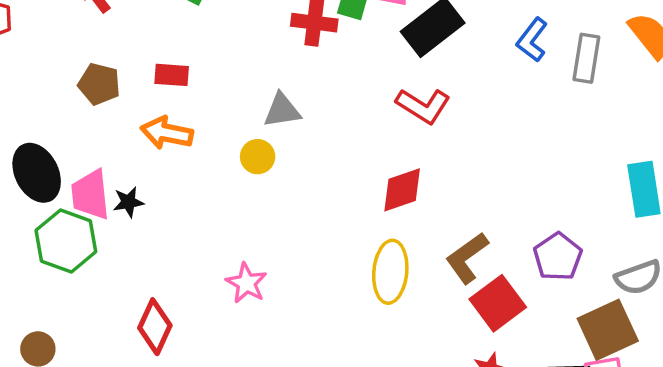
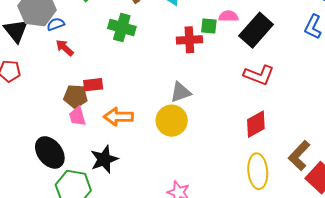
red rectangle: (172, 75) -> (93, 85), moved
yellow circle: (258, 157) -> (172, 121), size x1.6
pink trapezoid: (90, 195) -> (77, 116), moved, size x0.7
black star: (128, 202) -> (104, 159), size x1.6

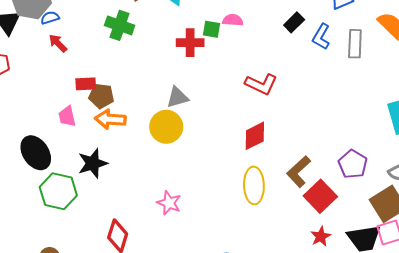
black rectangle: (256, 30) -> (294, 22), moved, size x0.6
brown pentagon: (76, 96) -> (101, 96), moved

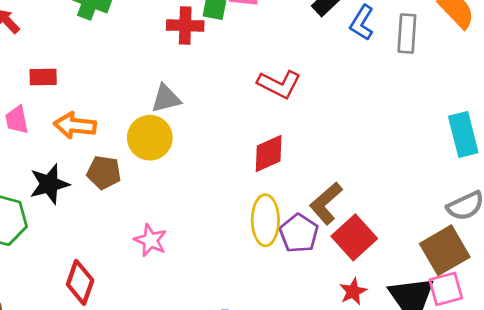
brown pentagon: (101, 96) -> (104, 172), moved
purple pentagon: (353, 164) -> (299, 233), moved

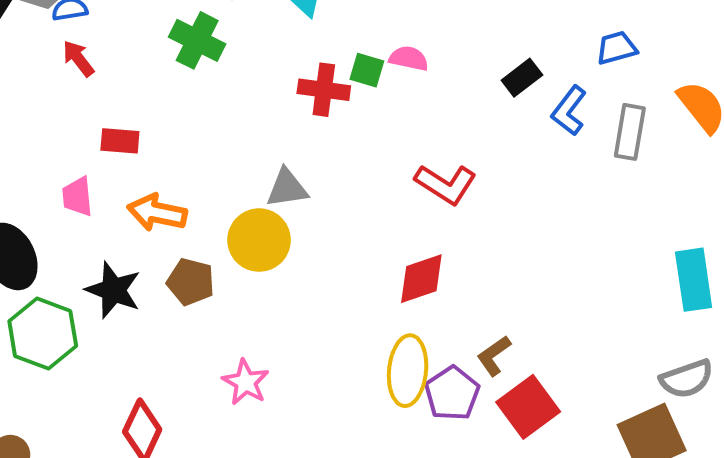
black star: (49, 184) -> (113, 290), turned 30
brown L-shape: (326, 203) -> (494, 356), size x0.7

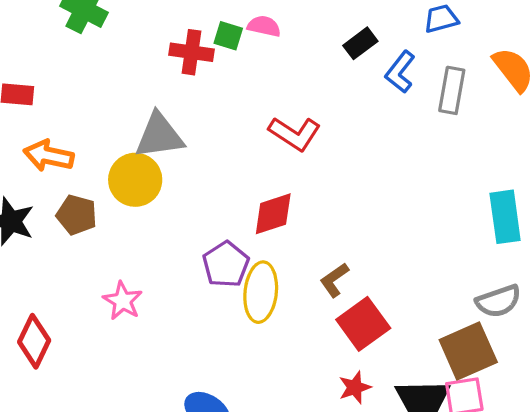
gray triangle: (287, 188) -> (159, 136), size x1.4
purple pentagon: (452, 393) -> (226, 264), moved

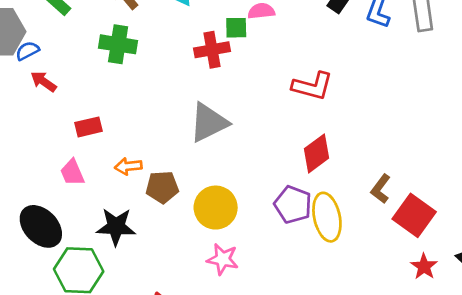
orange arrow: (49, 156) -> (128, 166), size x0.7
yellow circle: (135, 180) -> (216, 208), moved
brown pentagon: (77, 215) -> (162, 187), moved

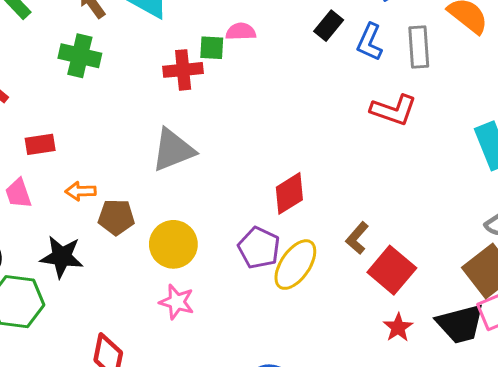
red L-shape: (312, 86) -> (394, 110), moved
yellow ellipse: (327, 217) -> (295, 265), turned 42

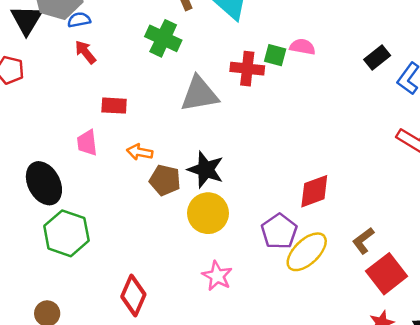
gray triangle: (173, 150) -> (199, 94), moved
black star: (62, 257) -> (206, 170), moved
pink star: (177, 302) -> (217, 276), moved

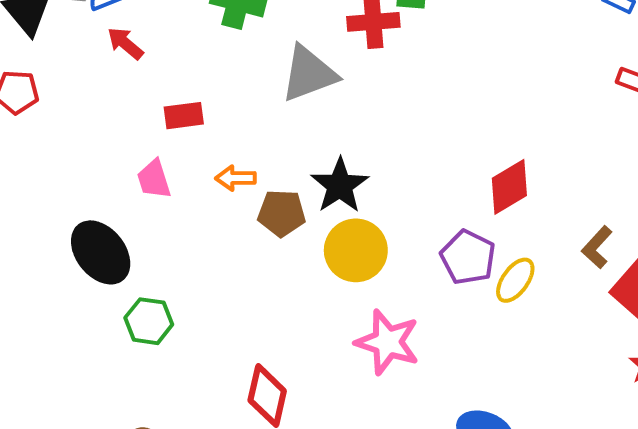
black star: (206, 170) -> (340, 186), turned 30
green hexagon: (66, 233) -> (149, 321), size x0.7
yellow ellipse: (307, 252) -> (515, 280), size x0.7
pink star: (217, 276) -> (388, 342), size x1.4

